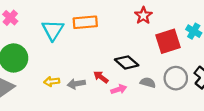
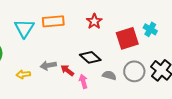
red star: (143, 15) -> (94, 21), moved
gray arrow: (76, 84) -> (48, 65), moved
pink arrow: (119, 89) -> (83, 81), turned -88

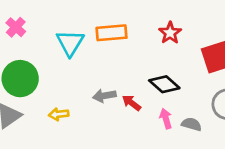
yellow arrow: (23, 74) -> (59, 114), moved
gray semicircle: (109, 75) -> (191, 124), moved
pink arrow: (83, 81) -> (166, 119), moved

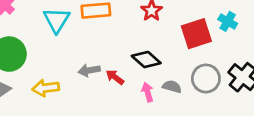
yellow arrow: (59, 114) -> (46, 88), size x1.4
gray semicircle: (191, 124) -> (172, 87), moved

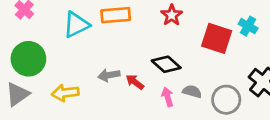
cyan triangle: (57, 20) -> (76, 25), turned 32
red square: (196, 34) -> (217, 38), turned 36
gray circle: (206, 78) -> (226, 100), moved

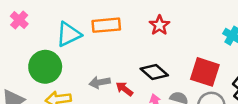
red square: (217, 38) -> (205, 72), moved
green circle: (28, 59) -> (45, 67), moved

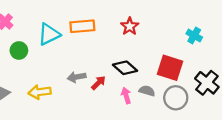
green circle: (45, 67) -> (19, 50), moved, size x0.6
red arrow: (124, 89) -> (98, 83), turned 98

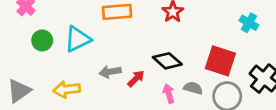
cyan triangle: (49, 34) -> (78, 39), moved

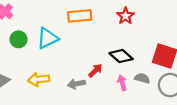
gray arrow: (110, 72) -> (76, 84), moved

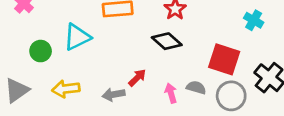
green circle: (19, 39) -> (41, 51), moved
black diamond: (121, 56) -> (167, 41), moved

